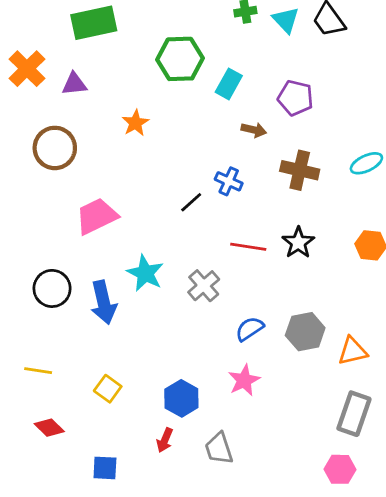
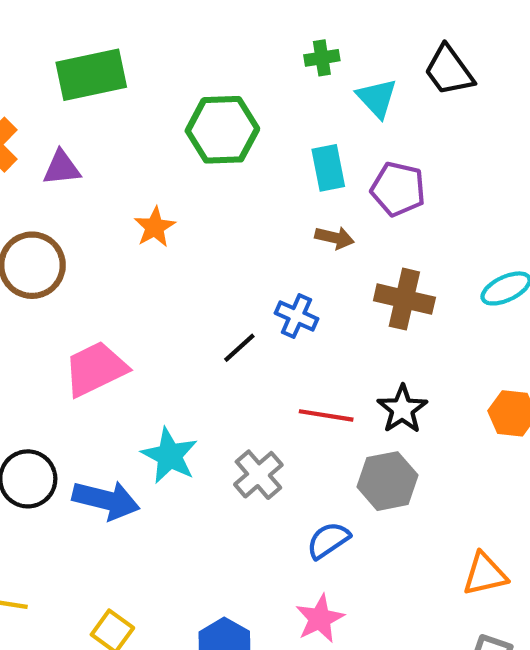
cyan triangle: (286, 20) -> (377, 98), moved
cyan rectangle: (229, 84) -> (328, 168), moved, turned -40
blue arrow: (104, 302) -> (106, 500), turned -63
gray hexagon: (305, 332) -> (387, 481), moved

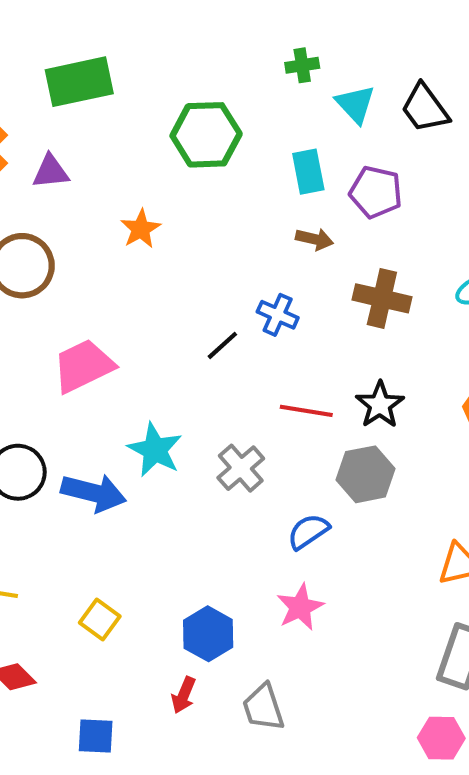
black trapezoid: (449, 71) -> (425, 108), moved

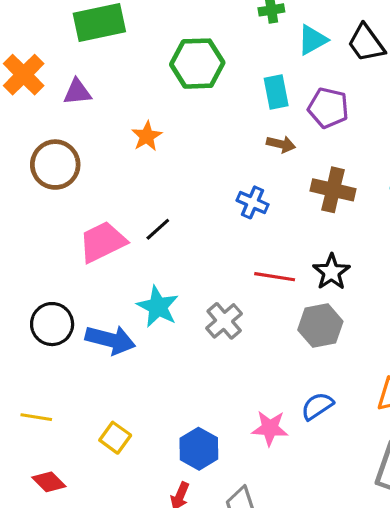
cyan triangle: (355, 104) -> (312, 40), turned 44
black line: (222, 345) -> (158, 229), moved
blue semicircle: (308, 532) -> (317, 406), moved
pink star: (300, 607) -> (270, 428), turned 30

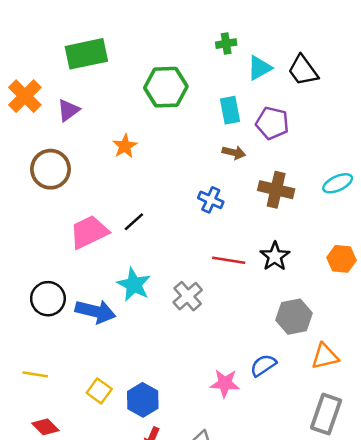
purple triangle: (77, 92) -> (68, 110), turned -30
gray hexagon: (320, 326) -> (294, 317), moved
blue hexagon: (199, 449) -> (143, 400), moved

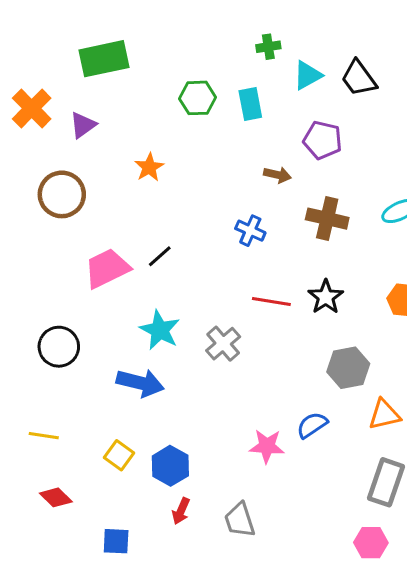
green hexagon: (166, 87) -> (197, 98), size x0.7
cyan rectangle: (230, 110) -> (250, 104), moved
blue arrow: (95, 311) -> (140, 383), moved

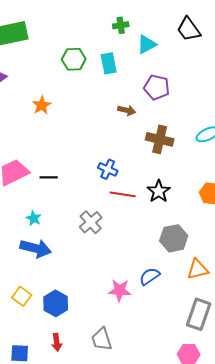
black trapezoid: (359, 78) -> (189, 29), moved
blue cross: (250, 231) -> (108, 169), moved
black line: (160, 256) -> (49, 177), moved, turned 42
cyan star: (160, 330) -> (34, 218), moved, size x0.6
red arrow: (181, 511) -> (57, 342), moved, turned -30

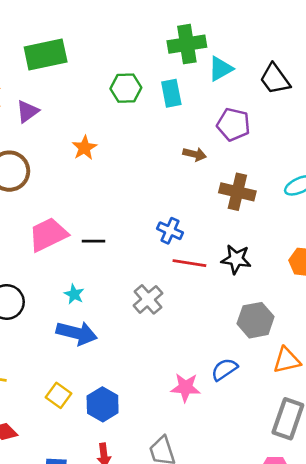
green cross: (121, 25) -> (187, 44), size x1.8
black trapezoid: (189, 29) -> (275, 79), moved
black star: (159, 191) -> (236, 259), turned -30

